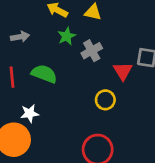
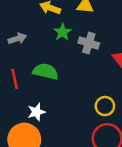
gray cross: (92, 51) -> (89, 43), turned -36
yellow circle: (105, 100) -> (105, 106), moved

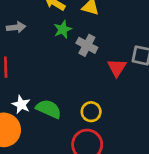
green semicircle: (46, 72) -> (49, 109), moved
white star: (36, 112) -> (21, 105), turned 30

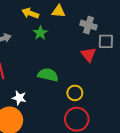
gray cross: (87, 45) -> (89, 25), moved
green semicircle: (49, 109) -> (48, 75), moved

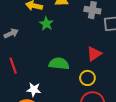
red triangle: (88, 55) -> (94, 54), moved, turned 42

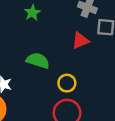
red triangle: (94, 54) -> (80, 41), moved

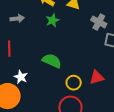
red triangle: (80, 41) -> (97, 77), moved

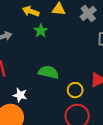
gray cross: (99, 22) -> (88, 13), moved, turned 35

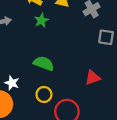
yellow circle: (75, 90) -> (44, 94), moved

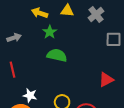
green semicircle: (44, 63) -> (57, 55), moved

